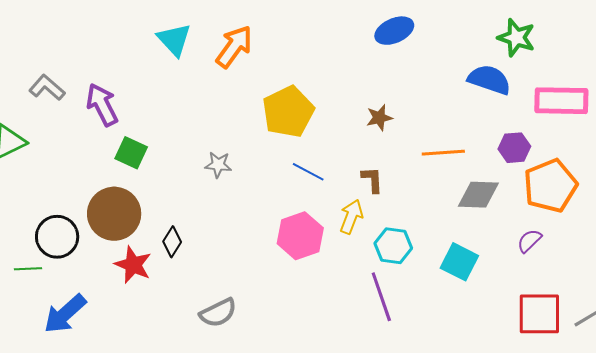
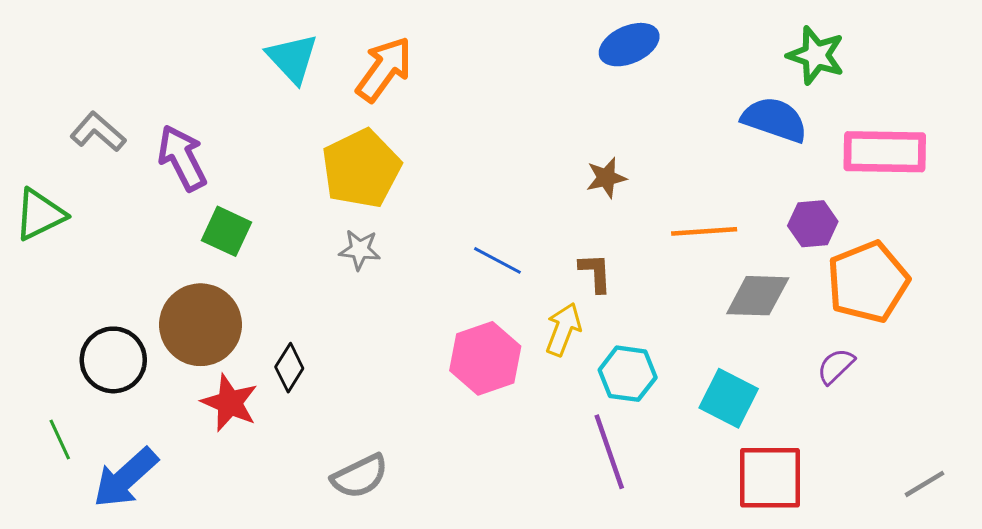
yellow pentagon: (288, 112) -> (361, 169), moved
green line: (28, 269) -> (60, 440), moved, turned 68
red square: (539, 314) -> (770, 478), moved

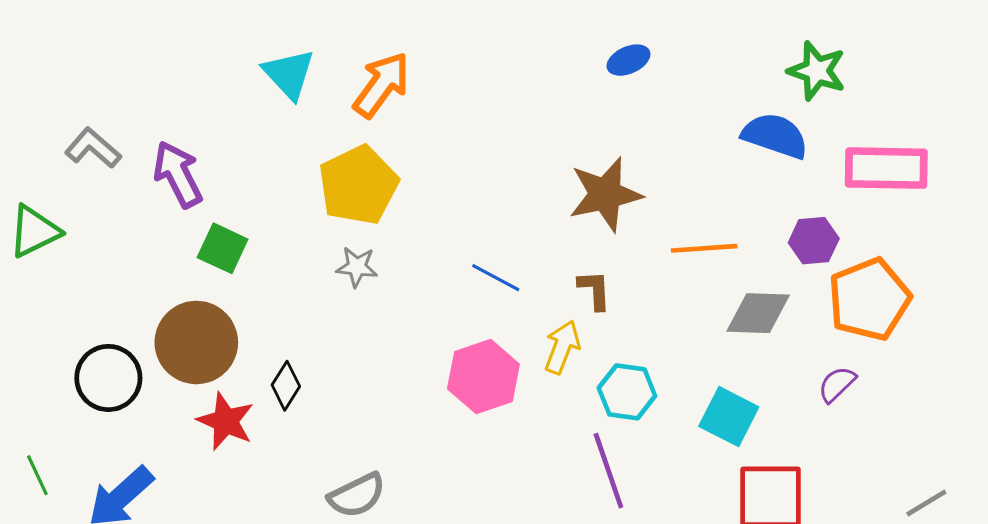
blue ellipse: (629, 45) -> (628, 60), size x0.7
brown star: (606, 178) -> (605, 194), size x1.8
green line: (60, 440) -> (37, 475), moved

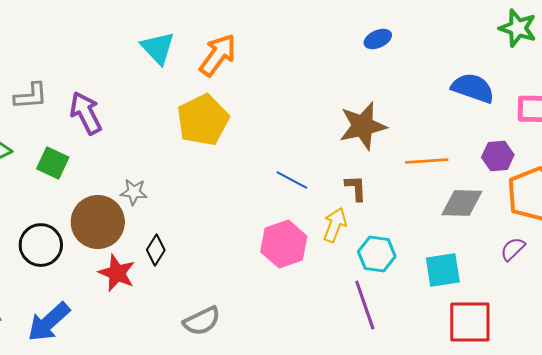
green star: (817, 71) -> (518, 28), moved
gray L-shape: (93, 148) -> (31, 96), turned 135
green square: (223, 248) -> (53, 163), moved
gray star: (357, 267) -> (134, 192), moved
cyan square: (729, 417) -> (443, 270), turned -36

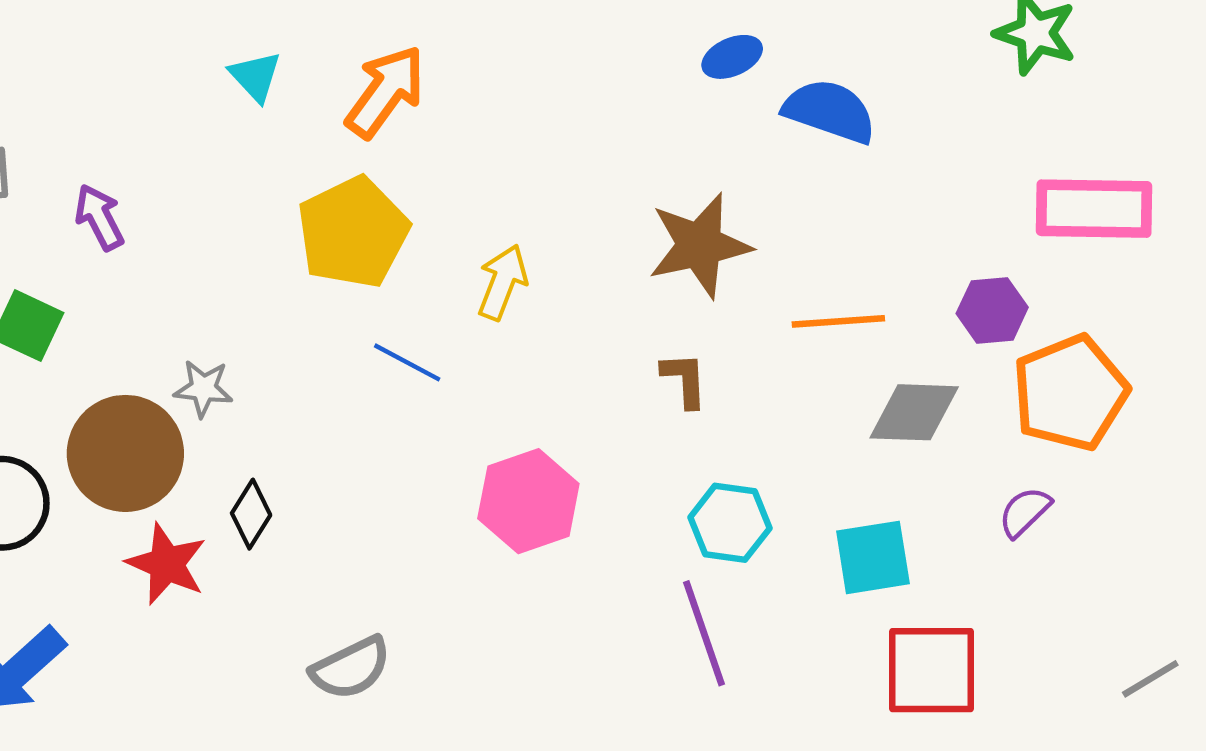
cyan triangle: (158, 48) -> (255, 76), size x0.7
blue semicircle: (473, 88) -> (830, 111), moved
purple arrow: (86, 113) -> (99, 217), size x0.7
blue line: (292, 180) -> (407, 362), moved
yellow arrow: (335, 225) -> (502, 282), moved

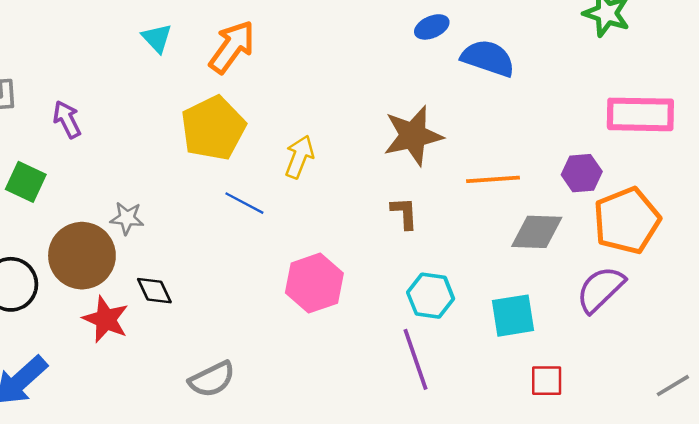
purple semicircle: (1025, 512) -> (600, 289), size x1.6
black diamond: (251, 514) -> (154, 291), turned -57
red square: (931, 670) -> (547, 381), size x0.6

